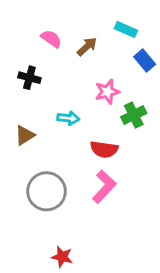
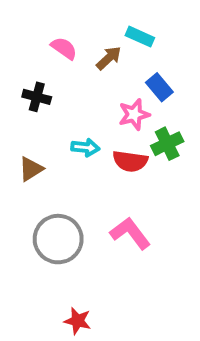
cyan rectangle: (126, 29) -> (140, 37), moved
blue rectangle: (145, 61) -> (159, 87), moved
red semicircle: (104, 149) -> (130, 161), moved
pink L-shape: (104, 187) -> (130, 233), turned -80

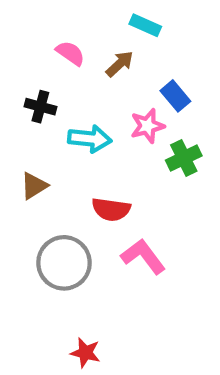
cyan rectangle: (140, 37) -> (145, 25), moved
cyan arrow: (85, 148) -> (90, 139), moved, size x1.4
red semicircle: (130, 161) -> (111, 209), moved

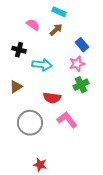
cyan rectangle: (145, 25) -> (59, 12), moved
pink star: (147, 126) -> (77, 64), moved
green cross: (184, 158) -> (81, 85), moved

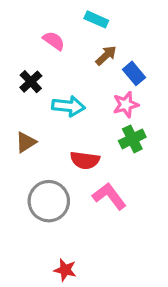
brown arrow: (56, 30) -> (106, 55), moved
black cross: (19, 50) -> (31, 82), turned 32

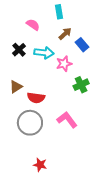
cyan rectangle: (96, 19) -> (59, 12), turned 56
pink star: (126, 105) -> (64, 64), moved
cyan arrow: (68, 106) -> (44, 53), moved
red semicircle: (85, 160) -> (36, 98), moved

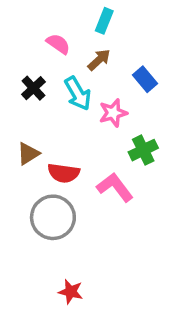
cyan rectangle: (59, 12) -> (104, 21), turned 32
brown arrow: (65, 34) -> (99, 60), moved
cyan arrow: (44, 53) -> (78, 93), turned 54
pink L-shape: (67, 120) -> (115, 187), moved

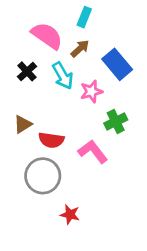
pink semicircle: (58, 44) -> (47, 36), size x1.6
blue rectangle: (145, 79) -> (117, 64), size x1.5
red star: (71, 292) -> (70, 215), moved

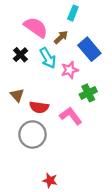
cyan rectangle: (84, 17) -> (73, 13), moved
brown triangle: (23, 124) -> (17, 95), turned -40
red star: (70, 215) -> (50, 180), moved

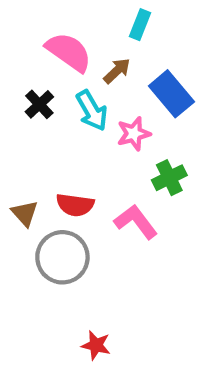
brown triangle: (17, 95) -> (25, 213), moved

